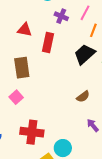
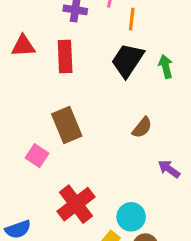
brown rectangle: (22, 68) -> (67, 125), moved
red cross: (32, 132) -> (76, 204), turned -30

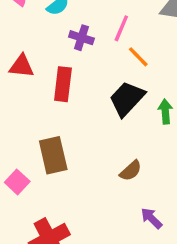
orange line: (132, 19) -> (138, 57), turned -60

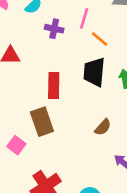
red rectangle: (63, 84) -> (54, 86), moved
black trapezoid: (127, 99) -> (94, 72), turned -32

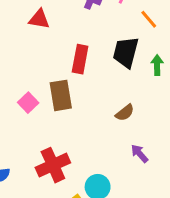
orange line: (99, 39) -> (149, 19), moved
pink square: (16, 145) -> (28, 103), moved

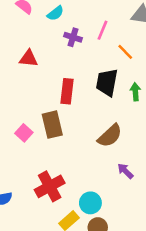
brown semicircle: (125, 113) -> (110, 136), size x1.5

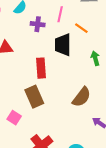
black trapezoid: (107, 82) -> (63, 45), moved
pink square: (24, 133) -> (14, 118), moved

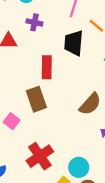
purple cross: (38, 24) -> (34, 22), moved

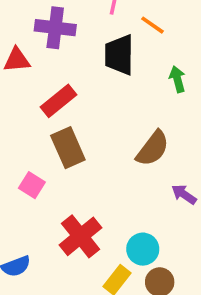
purple cross: (34, 22) -> (55, 28), size x1.5
red rectangle: (47, 67) -> (59, 101), moved, turned 55

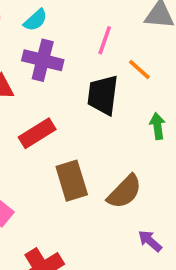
brown rectangle: (68, 148) -> (72, 181), moved

